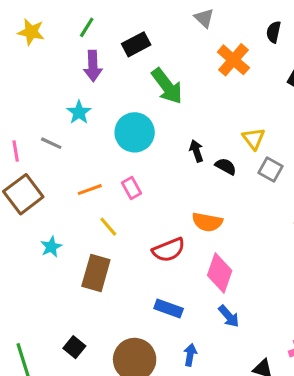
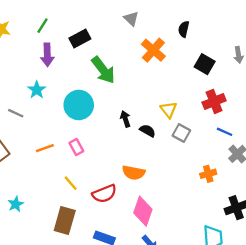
yellow line: (108, 227) -> (71, 183), moved
cyan star: (51, 247) -> (16, 204), moved
brown rectangle: (96, 273) -> (65, 220), moved

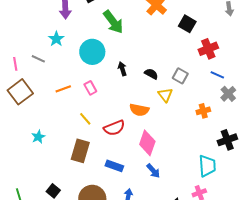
black square: (205, 64) -> (187, 24), moved
yellow triangle: (169, 110) -> (165, 95), moved
black arrow: (125, 119) -> (122, 69), moved

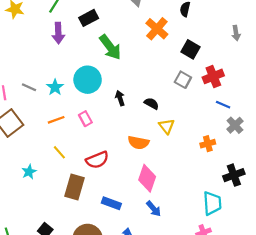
cyan star: (56, 39) -> (55, 87), moved
gray square: (180, 76) -> (183, 80), moved
yellow line: (85, 119) -> (59, 152), moved
red semicircle: (114, 128) -> (97, 160), moved

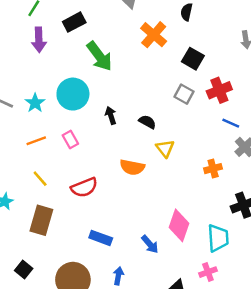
pink diamond: (147, 178) -> (179, 225), moved
brown rectangle: (75, 187) -> (41, 220), moved

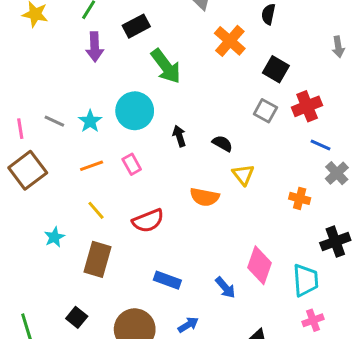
orange cross: (213, 169) -> (300, 198), turned 30
pink cross: (208, 272) -> (313, 320), moved
blue arrow: (118, 276) -> (188, 325), turned 48

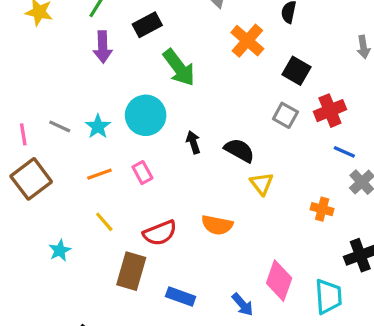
black semicircle: (222, 143) -> (239, 150), size x1.4
orange semicircle: (205, 197) -> (217, 225), moved
brown rectangle: (98, 259) -> (131, 271), moved

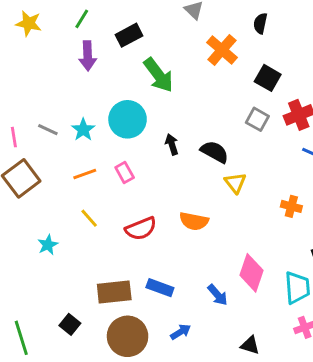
brown rectangle: (131, 271) -> (114, 292), moved, turned 68

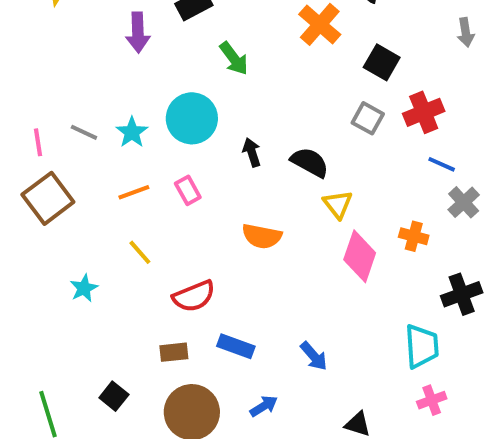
green arrow: (159, 75) -> (234, 58), size x0.7
orange semicircle: (194, 221) -> (262, 236), moved
red semicircle: (141, 229) -> (194, 296), moved
pink diamond: (251, 273) -> (360, 256), moved
brown rectangle: (114, 292) -> (174, 352), size x0.6

